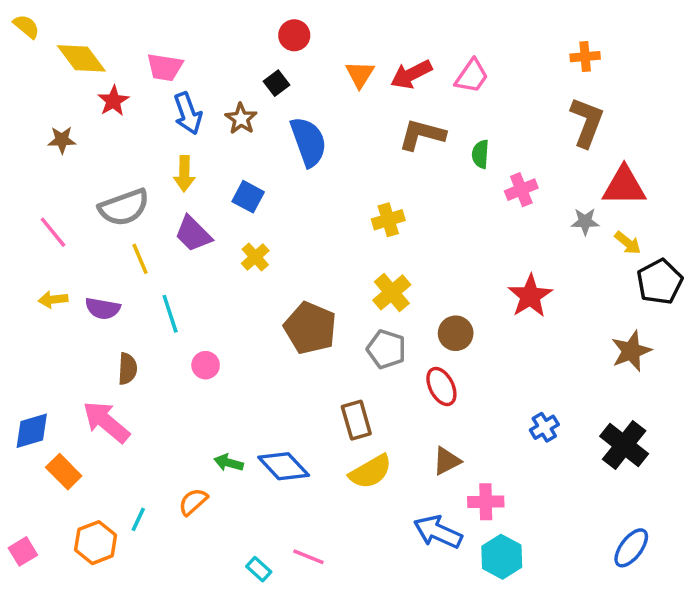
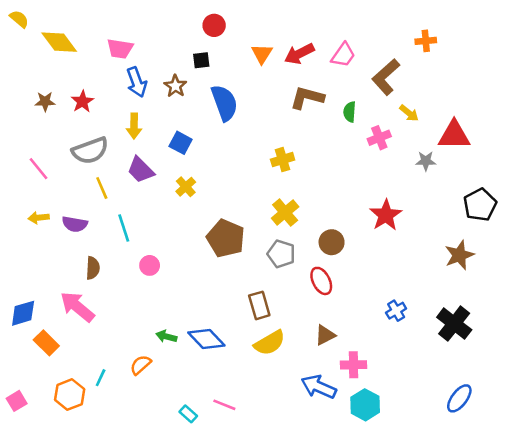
black square: (276, 83) -> (201, 60), turned 30
red star: (113, 101) -> (82, 102), moved
brown L-shape: (587, 122) -> (386, 77), moved, turned -153
yellow arrow: (628, 243) -> (409, 113), moved

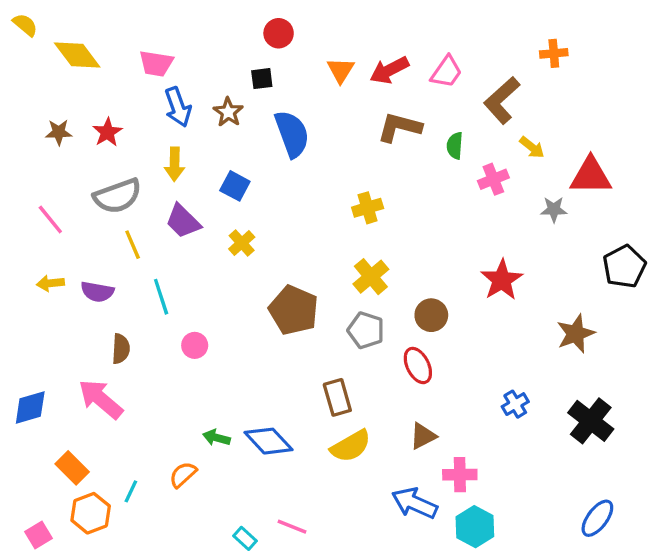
brown star: (459, 255) -> (576, 334), moved
orange rectangle: (46, 343) -> (72, 468), moved
pink square: (17, 401) -> (39, 535), moved

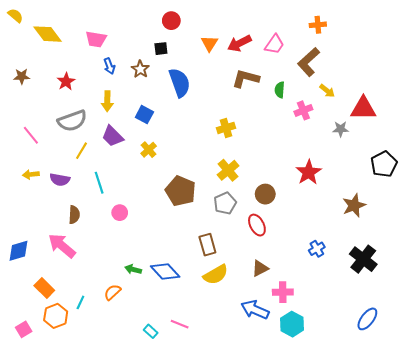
orange cross: (554, 53) -> (318, 25), moved
blue arrow: (178, 107) -> (109, 66), size x0.7
brown star: (59, 132) -> (22, 76), moved
yellow line: (133, 245) -> (81, 151), turned 54
gray pentagon: (366, 330) -> (225, 203), turned 30

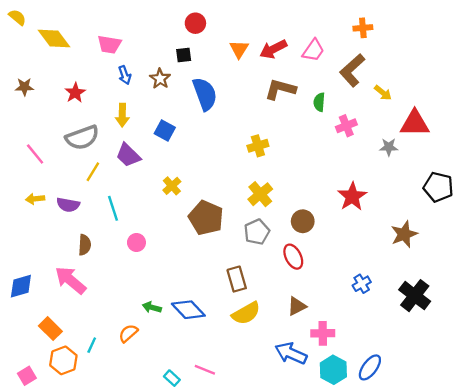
yellow arrow: (327, 91) -> (383, 93), moved
yellow cross: (149, 150) -> (172, 186), moved
black pentagon: (384, 164) -> (438, 187), turned -30
blue ellipse: (367, 319) -> (370, 367), moved

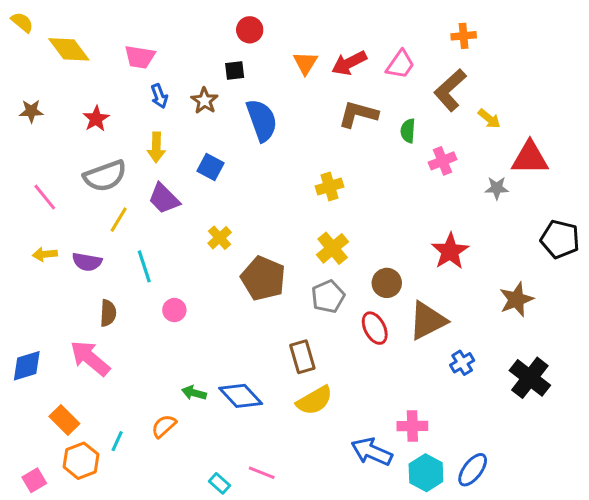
brown triangle: (297, 306) -> (427, 321), moved, size x1.6

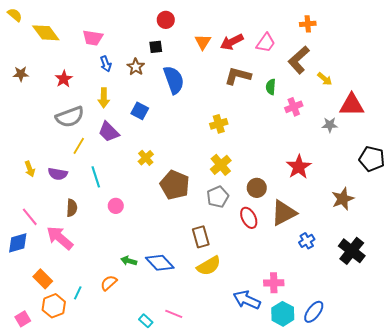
pink line: (45, 197) -> (30, 217), moved
yellow arrow: (45, 254) -> (30, 169), turned -105

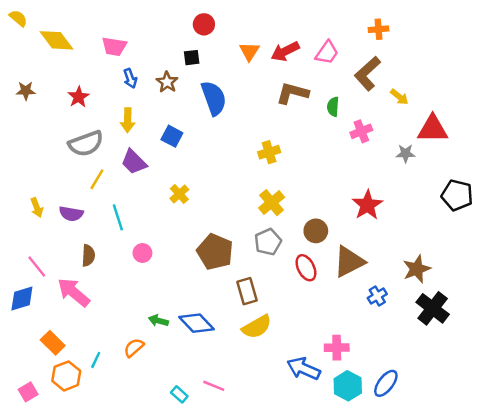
brown pentagon: (175, 185) -> (215, 252), moved
brown star: (343, 199) -> (417, 269), moved

